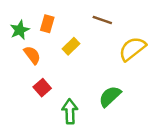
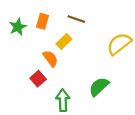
brown line: (102, 20) -> (76, 19), moved
orange semicircle: (32, 55) -> (50, 58), moved

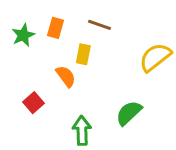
yellow rectangle: (64, 42) -> (83, 54), turned -35
red square: (38, 79) -> (33, 103), moved

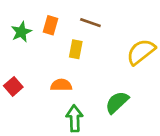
orange semicircle: (66, 76) -> (61, 85), moved, turned -54
red square: (33, 103) -> (13, 86), moved

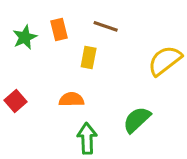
orange rectangle: (51, 25) -> (59, 29), turned -30

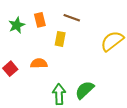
orange semicircle: (71, 99) -> (39, 63), moved
green semicircle: (137, 120) -> (85, 90), moved

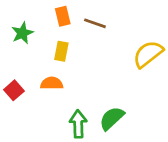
orange rectangle: (40, 20) -> (63, 16), moved
yellow rectangle: (60, 39) -> (61, 51), moved

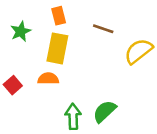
brown line: (95, 23) -> (103, 29), moved
yellow rectangle: (61, 51) -> (57, 48), size x1.6

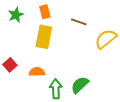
green star: (21, 31) -> (16, 15), moved
orange semicircle: (48, 79) -> (37, 72), moved

